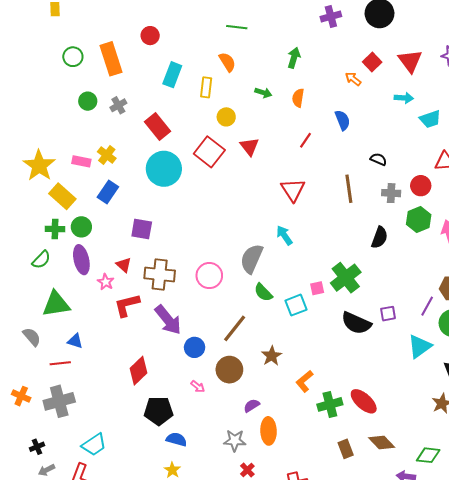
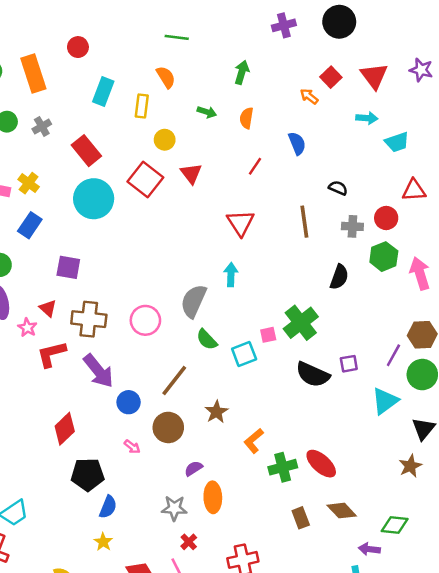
cyan arrow: (284, 235) -> (231, 275), turned 36
blue semicircle: (177, 439) -> (108, 507), turned 96

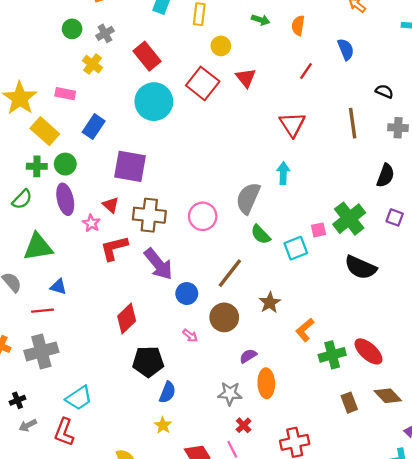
yellow cross: (29, 183) -> (92, 64), moved
purple square: (68, 267) -> (130, 166), size x1.4
purple square: (349, 364) -> (395, 217), moved, turned 30

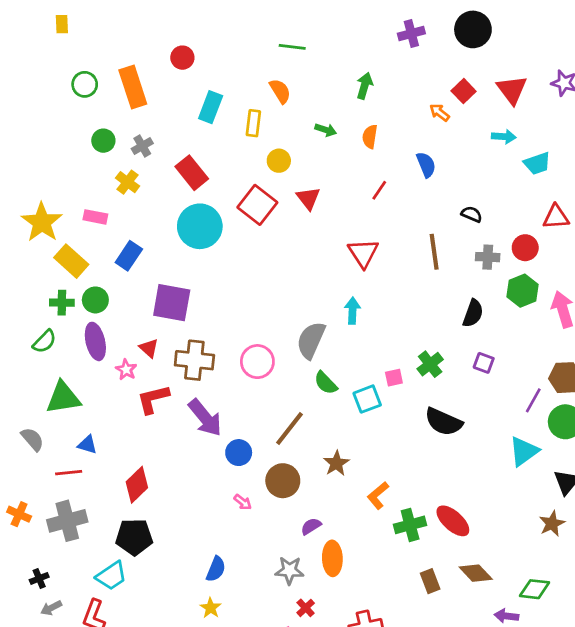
green cross: (349, 219) -> (430, 364), size x0.7
red diamond: (127, 319) -> (137, 485), moved
black pentagon: (148, 362) -> (134, 537), moved

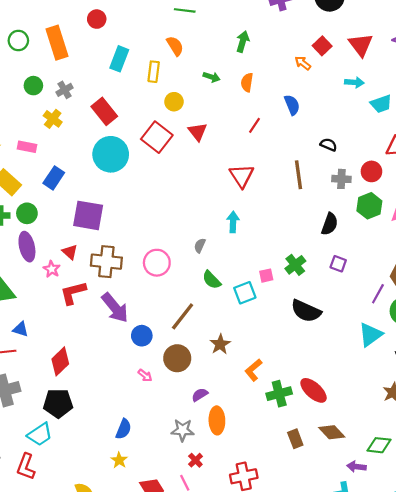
gray semicircle: (311, 340) -> (200, 246), size x0.5

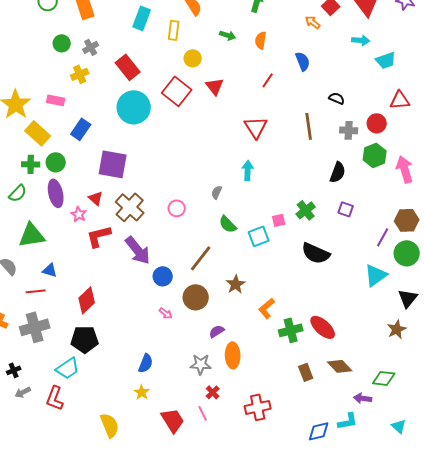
yellow cross: (53, 119) -> (80, 74), turned 30
brown cross: (106, 262) -> (130, 207), turned 36
pink circle: (157, 263) -> (177, 208), size x0.7

